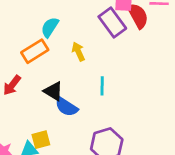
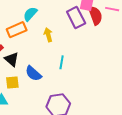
black triangle: (53, 91) -> (12, 59), moved
yellow square: (41, 140) -> (12, 82), moved

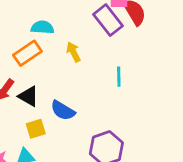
cyan semicircle: (30, 14) -> (42, 27), turned 63
cyan line: (62, 62) -> (119, 77), moved

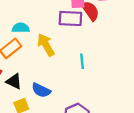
purple rectangle: (108, 20) -> (70, 18), turned -45
yellow arrow: (73, 52) -> (46, 45), size x1.5

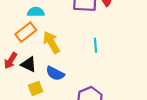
yellow arrow: (46, 45) -> (51, 42), moved

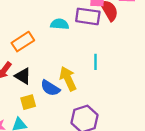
cyan semicircle: (36, 12) -> (60, 24), moved
yellow arrow: (51, 42) -> (68, 79), moved

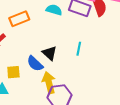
black triangle: (23, 76) -> (50, 53), moved
yellow arrow: (68, 79) -> (49, 83), moved

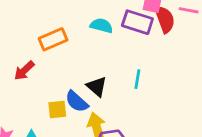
yellow square: (13, 72) -> (57, 110), moved

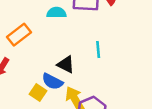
yellow square: (57, 110) -> (38, 92), turned -35

